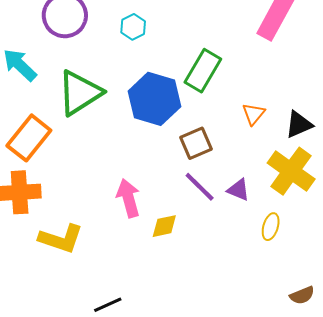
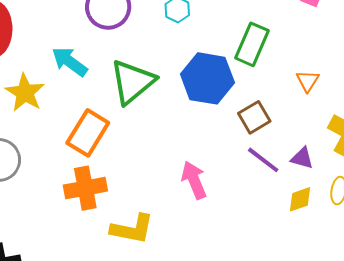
yellow diamond: (164, 226) -> (300, 199), moved

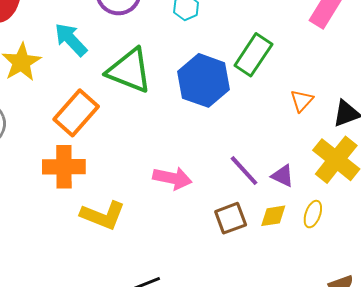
green triangle: (133, 82) -> (129, 71), turned 51
brown square: (254, 117) -> (231, 218), moved
pink arrow: (194, 180) -> (172, 178), turned 114

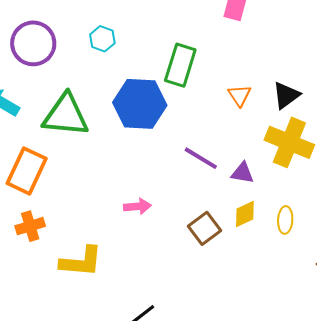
orange cross: (64, 167) -> (30, 226), size x0.7
purple line: (244, 171) -> (201, 158), moved
pink arrow: (172, 178) -> (137, 206), size x0.7
yellow ellipse: (313, 214) -> (285, 220), moved

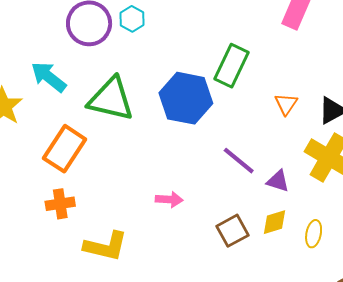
cyan hexagon: (102, 39) -> (132, 19), moved

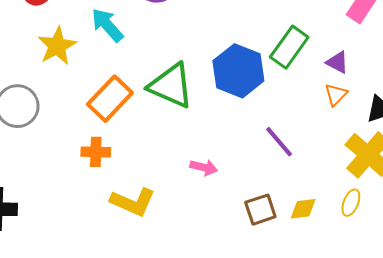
green triangle: (111, 99) -> (171, 86), moved
purple triangle: (278, 181) -> (337, 62), moved
yellow ellipse: (314, 234) -> (351, 203), moved

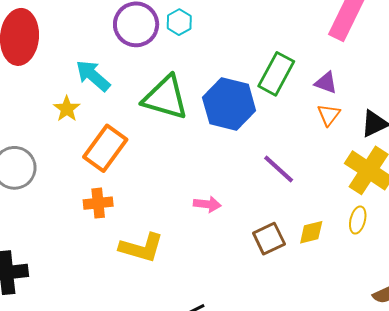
yellow star: (57, 46) -> (67, 109), moved, size x0.7
green triangle: (171, 86) -> (165, 98), moved

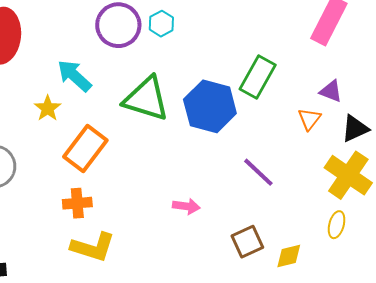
purple triangle: (326, 83) -> (331, 91), moved
yellow diamond: (311, 232) -> (289, 256), moved
yellow L-shape: (141, 248) -> (93, 247), moved

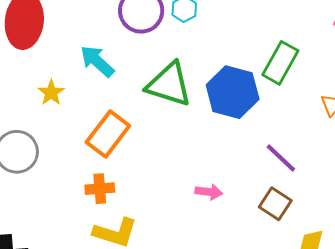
yellow star: (48, 108) -> (51, 93), moved
brown square: (247, 242) -> (275, 204), moved, turned -32

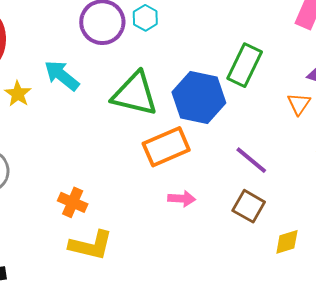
yellow star: (51, 93) -> (18, 94), moved
orange rectangle: (108, 134) -> (166, 147), moved, turned 33
orange cross: (100, 189) -> (73, 202), turned 32

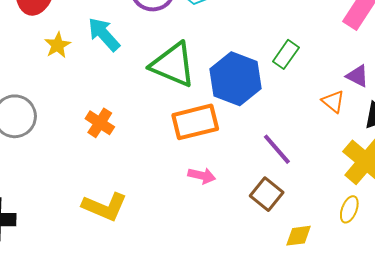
green rectangle: (245, 65) -> (286, 54), size x0.7
orange triangle: (299, 104) -> (333, 101), turned -35
orange cross: (73, 202) -> (100, 123), moved

